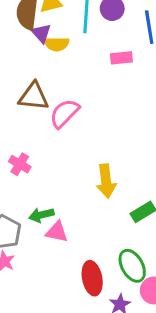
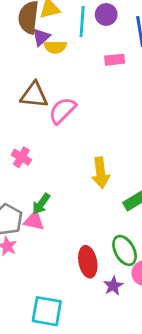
purple triangle: (41, 33) -> (41, 37), turned 30
green arrow: (41, 215) -> (41, 204), turned -40
pink triangle: (57, 232) -> (34, 221), moved

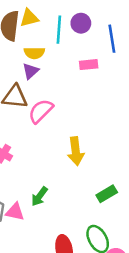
purple triangle: (41, 37) -> (30, 71), moved
yellow arrow: (101, 173) -> (76, 151), moved
green arrow: (41, 204) -> (40, 196), moved

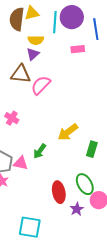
purple circle: (81, 23) -> (72, 17), size x1.5
yellow arrow: (76, 151) -> (68, 132), moved, turned 60
green rectangle: (107, 194) -> (92, 149), turned -42

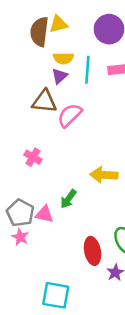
cyan line: (55, 22) -> (87, 70), moved
yellow arrow: (68, 132) -> (104, 175), turned 40

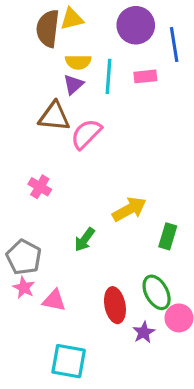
yellow arrow: (104, 175) -> (129, 209), turned 148
pink triangle: (44, 214) -> (54, 300), moved

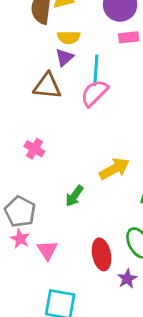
cyan line: (109, 76) -> (96, 70), moved
pink rectangle: (145, 76) -> (129, 37), moved
pink semicircle: (86, 134) -> (94, 93), moved
pink triangle: (54, 300) -> (47, 250), turned 45

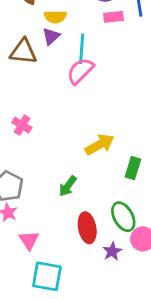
brown triangle: (47, 86) -> (23, 52), moved
green arrow: (74, 196) -> (68, 186), moved
pink triangle: (47, 250) -> (29, 240), moved

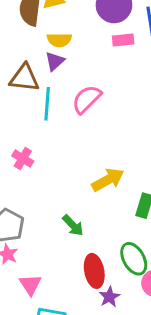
cyan line: (82, 49) -> (47, 104), moved
green arrow: (68, 186) -> (73, 225), turned -80
purple star: (112, 251) -> (109, 297), moved

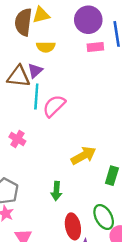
purple triangle: (55, 61) -> (35, 71), moved
pink semicircle: (87, 99) -> (54, 106), moved
green arrow: (73, 225) -> (56, 191), turned 48

